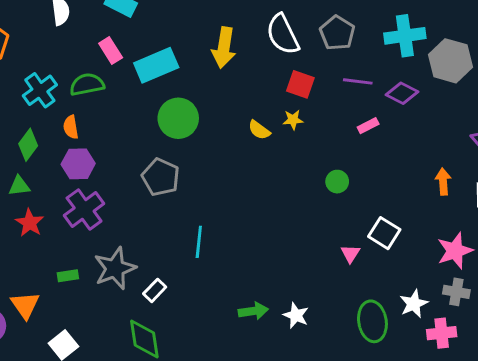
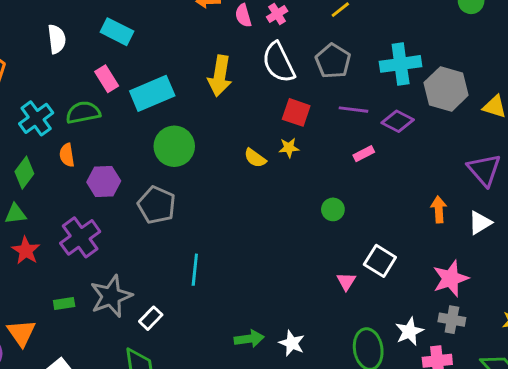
purple hexagon: (78, 164) -> (104, 182), moved

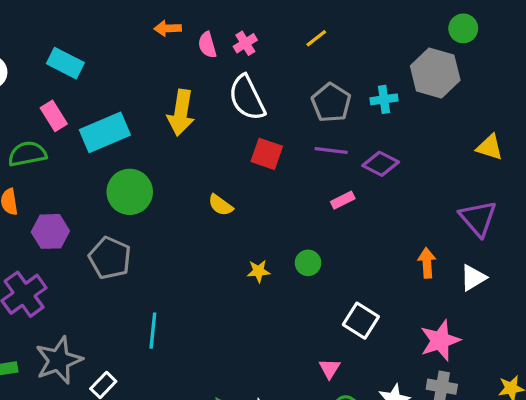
gray pentagon: (333, 61) -> (331, 103), moved
cyan cross: (401, 64) -> (384, 99), size x0.6
gray hexagon: (446, 89) -> (435, 73), moved
yellow star: (289, 148) -> (258, 271), moved
pink triangle: (346, 281) -> (329, 369), moved

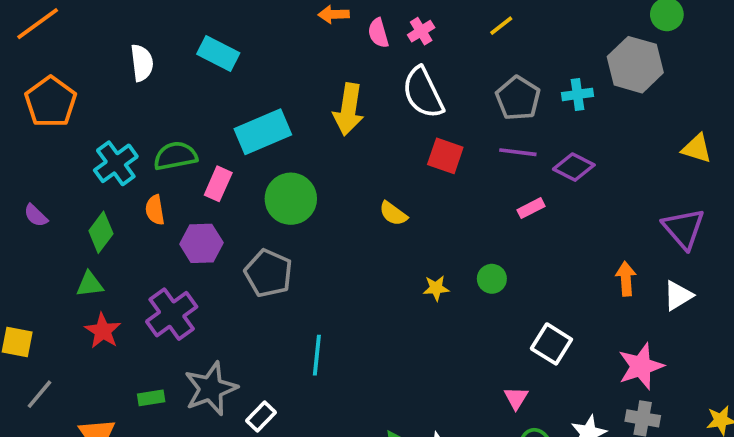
pink rectangle: (54, 116) -> (218, 184), moved, turned 56

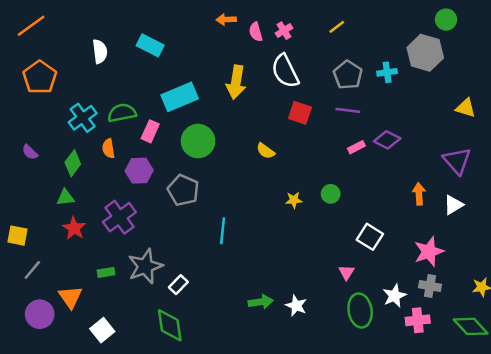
purple diamond: (574, 167) -> (387, 140), moved
cyan line: (317, 355) -> (223, 231), moved

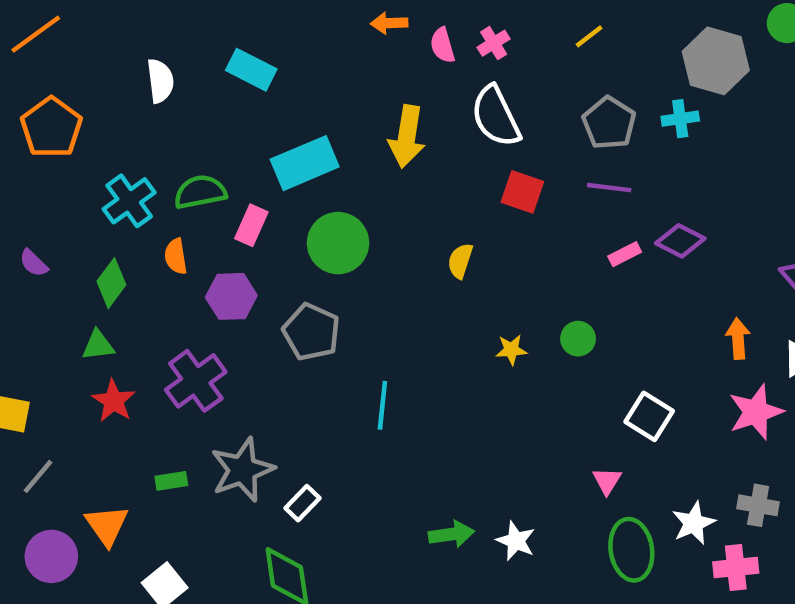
gray hexagon: (425, 53) -> (716, 61), moved
yellow semicircle: (266, 151) -> (460, 261), turned 72
pink star: (429, 252) -> (756, 412), moved

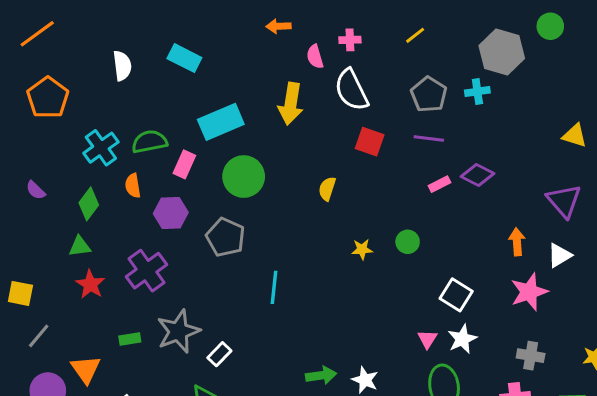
pink cross: (494, 43) -> (350, 40), turned 30
pink semicircle: (442, 45) -> (315, 57), moved
white star: (694, 523) -> (462, 339), moved

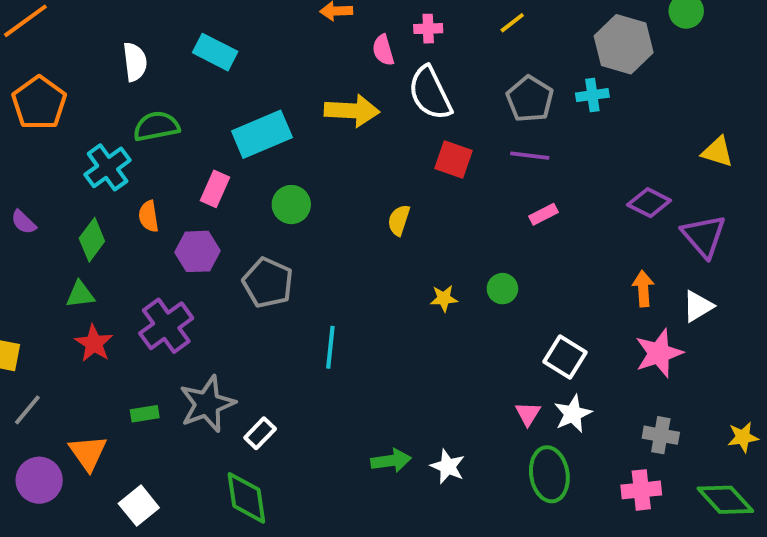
yellow arrow: (291, 104) -> (352, 111), turned -96
green semicircle: (150, 142) -> (156, 126), moved
purple diamond: (477, 175) -> (649, 203), moved
green circle: (244, 177) -> (291, 205), size x0.7

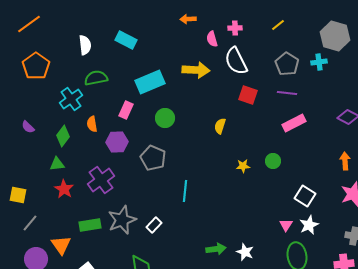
pink rectangle: (543, 214) -> (294, 123), size x1.6
green rectangle: (145, 414) -> (90, 225), size x1.5
white rectangle: (260, 433) -> (154, 225), moved

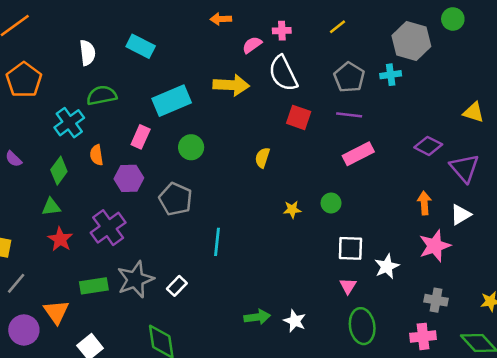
pink semicircle: (212, 39) -> (252, 45), turned 70
white square: (305, 196) -> (350, 248), moved, turned -30
white star: (309, 225) -> (387, 266), moved

